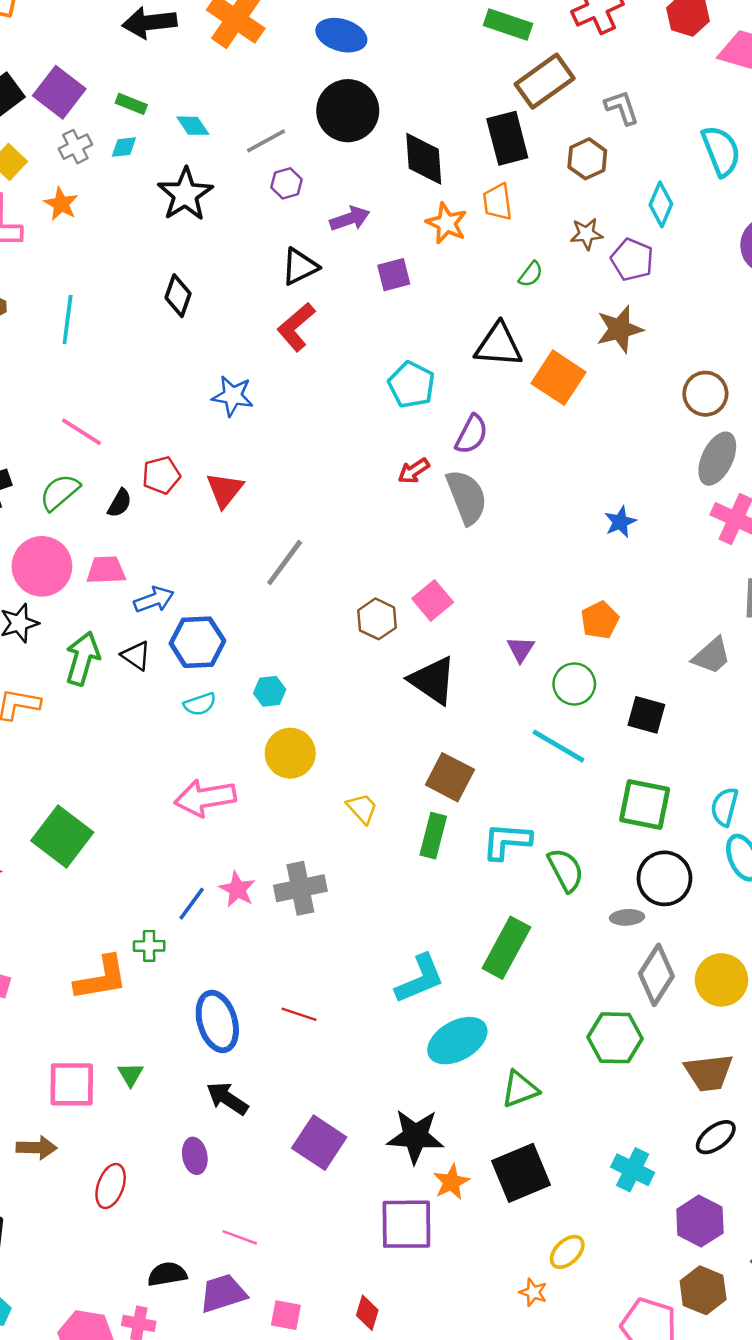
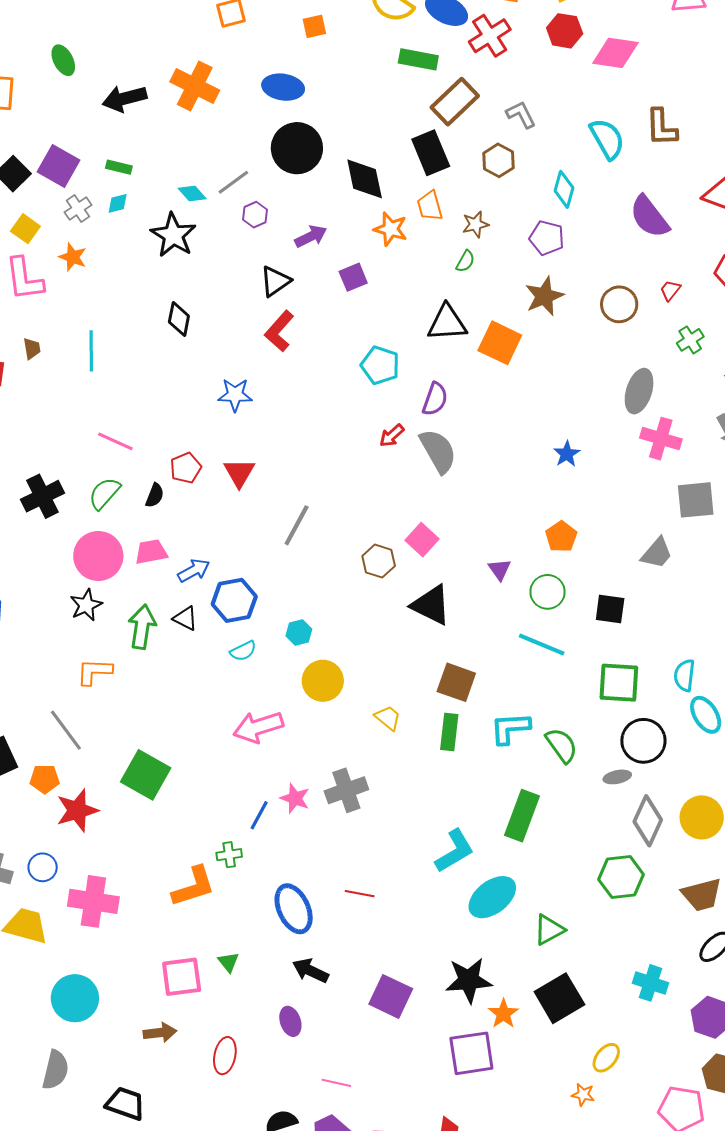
cyan diamond: (193, 126) -> (192, 194), moved
brown star: (586, 234) -> (475, 224), moved
brown circle: (705, 394) -> (619, 304), moved

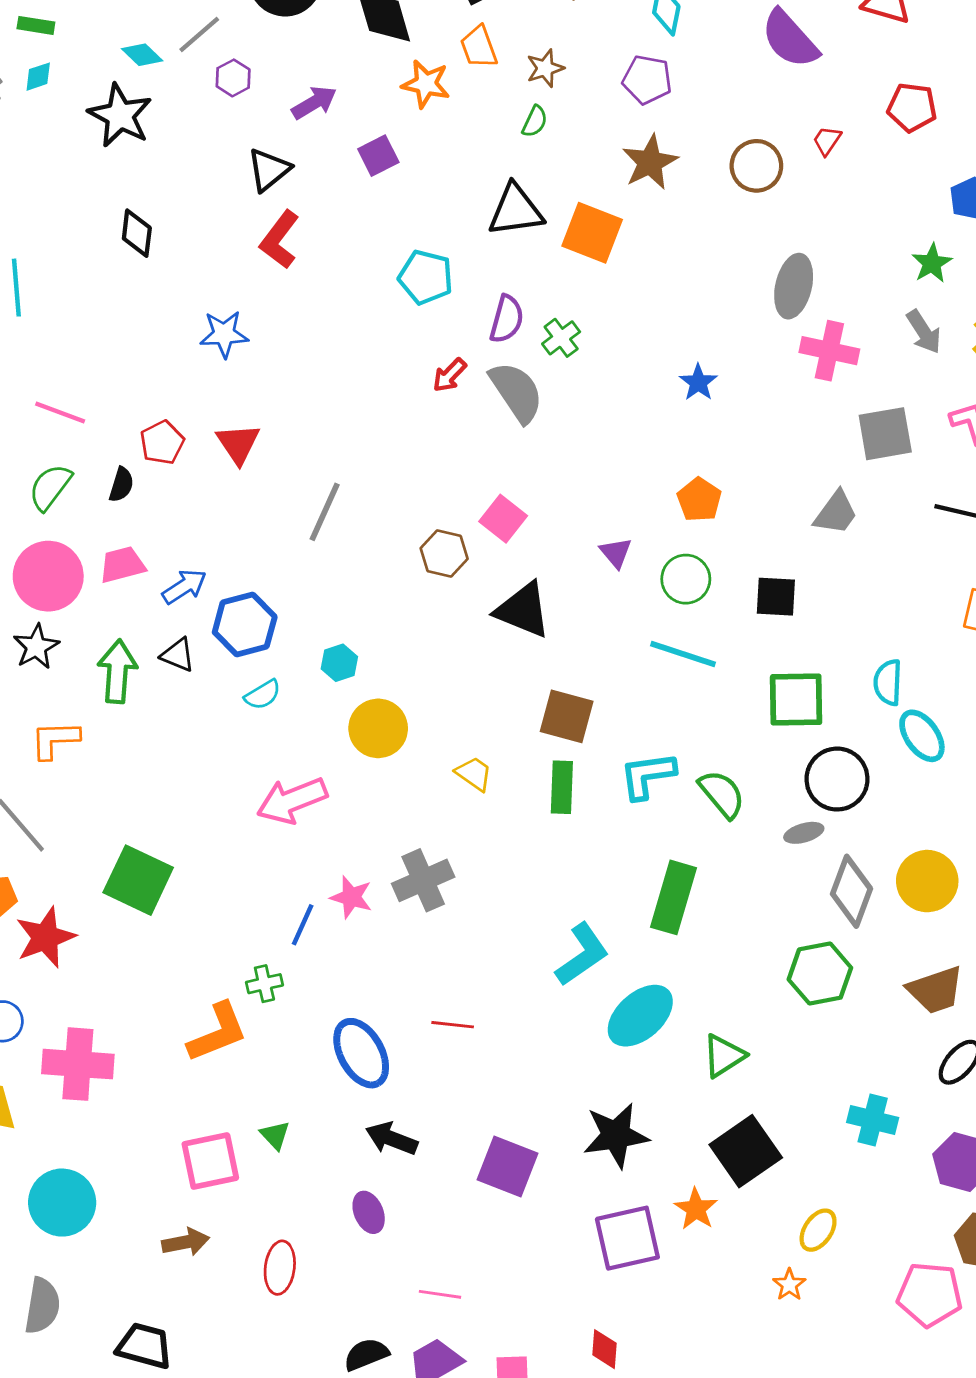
green cross: (690, 340) -> (561, 338), moved
orange star: (503, 1014) -> (696, 1209), moved
orange star: (583, 1095) -> (789, 1285), turned 30

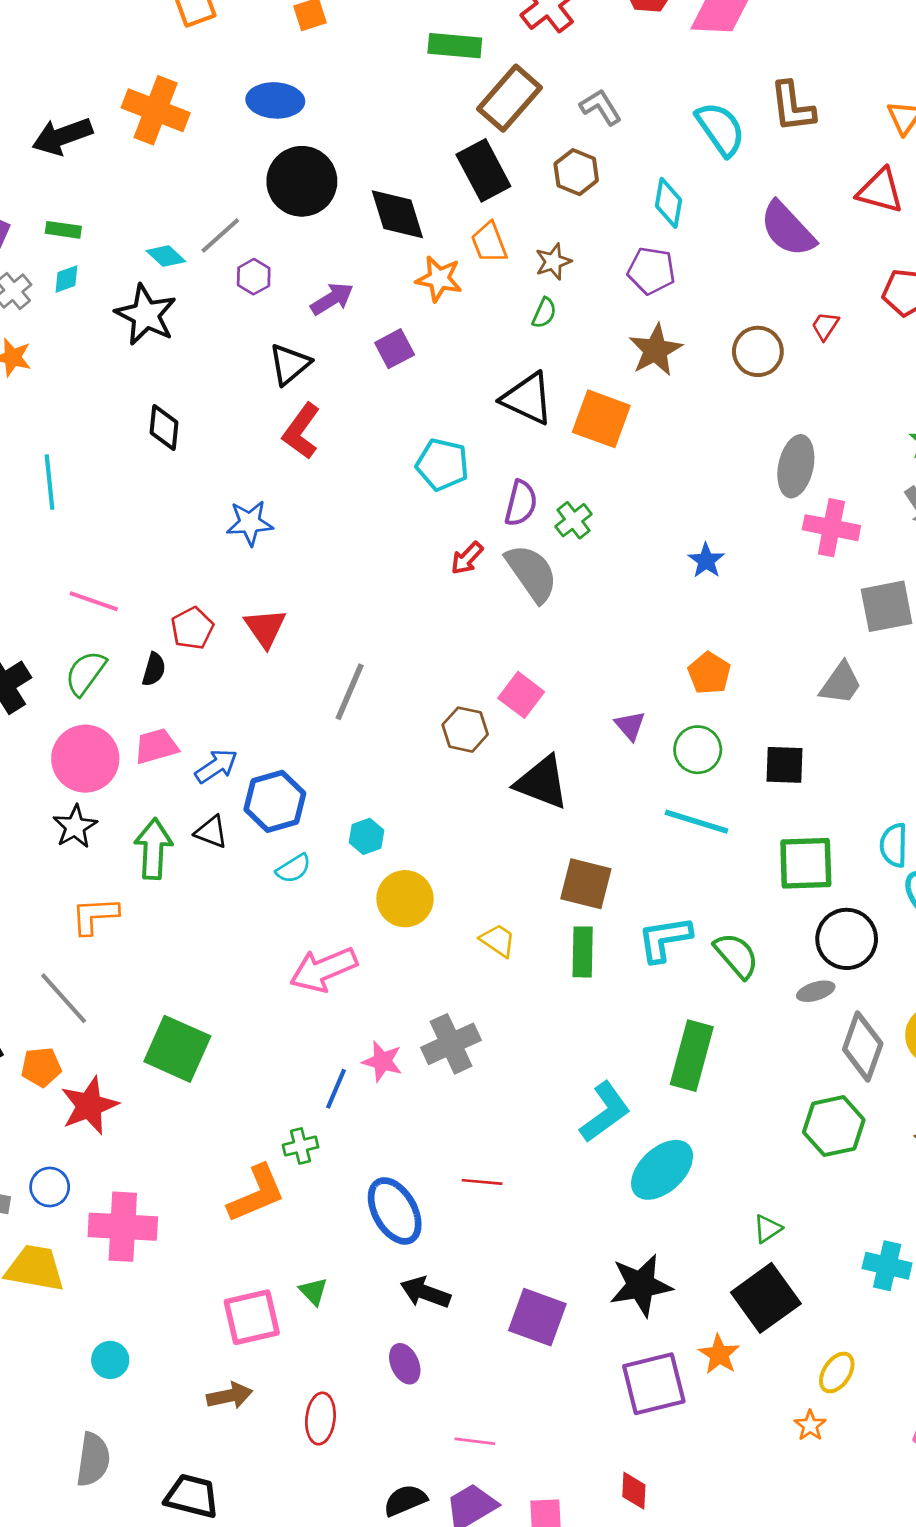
black triangle: (516, 210) -> (527, 399), turned 34
green triangle: (724, 1056) -> (768, 1229), moved, size x0.7
cyan circle: (62, 1203) -> (110, 1360), size x0.6

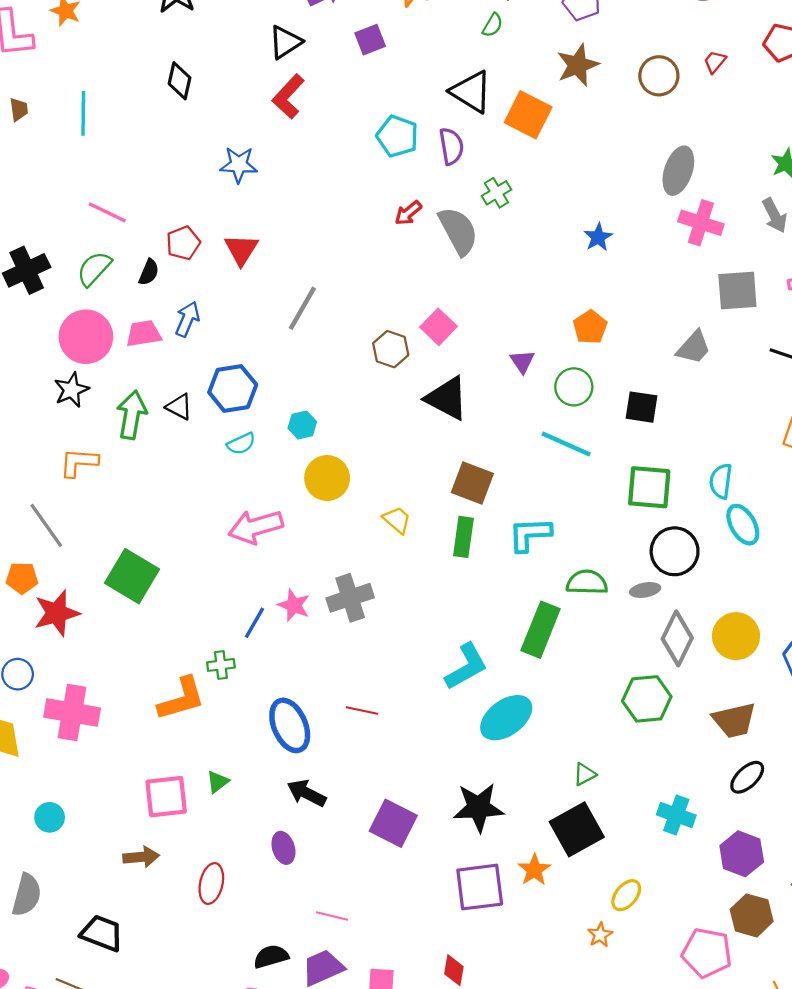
purple semicircle: (521, 503) -> (451, 146), moved, turned -30
blue arrow: (216, 766) -> (187, 319), moved, turned -40
green semicircle: (736, 955) -> (587, 582), moved, turned -54
green triangle: (313, 1291) -> (218, 782), turned 30

